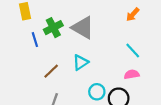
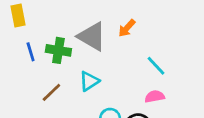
orange arrow: (133, 15) -> (127, 28), moved
green cross: (53, 28) -> (58, 50), moved, turned 36

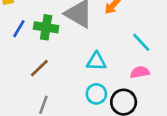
blue line: (31, 52) -> (19, 29), turned 48
cyan triangle: (89, 81) -> (96, 61), moved, turned 35

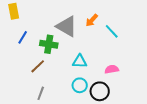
green cross: (46, 27) -> (49, 44), moved
cyan line: (141, 42) -> (112, 31), moved

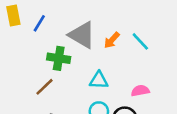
orange arrow: (92, 20) -> (112, 40), moved
blue line: (23, 37) -> (39, 23), moved

